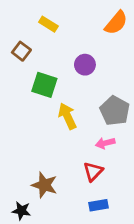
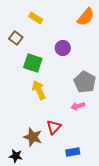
yellow arrow: (67, 116) -> (39, 90), moved
red triangle: (93, 172) -> (54, 127), moved

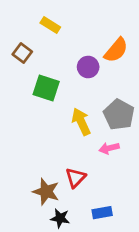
orange semicircle: (86, 17) -> (116, 50), moved
yellow arrow: (39, 90) -> (81, 122), moved
black star: (16, 156) -> (60, 218), moved

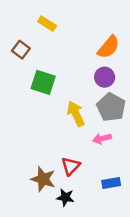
purple circle: (88, 67) -> (105, 77), moved
blue rectangle: (102, 213) -> (111, 183), moved
black star: (60, 218) -> (65, 197), moved

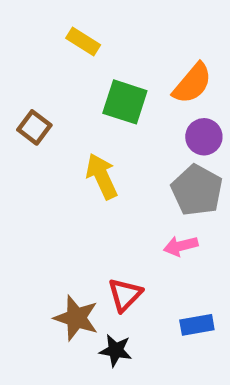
brown square: (21, 50) -> (34, 127), moved
purple circle: (105, 77) -> (204, 137), moved
green square: (43, 82) -> (125, 102), moved
yellow arrow: (76, 114) -> (102, 176), moved

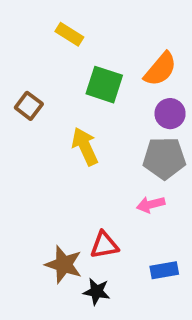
gray pentagon: (197, 190) -> (164, 158), turned -30
red triangle: (125, 295) -> (104, 245), turned 36

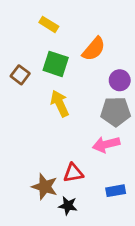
orange semicircle: (160, 69) -> (94, 49), moved
green square: (104, 85) -> (56, 64), moved
pink arrow: (151, 204) -> (106, 144), size x1.4

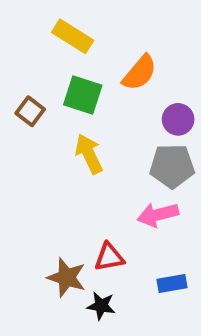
yellow rectangle: (49, 24) -> (73, 36), size x1.4

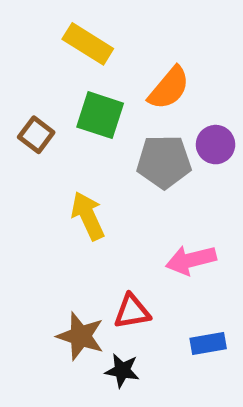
yellow arrow: (89, 154) -> (88, 216), moved
gray pentagon: (172, 166) -> (164, 162), moved

